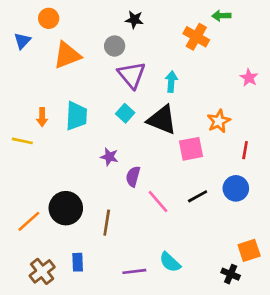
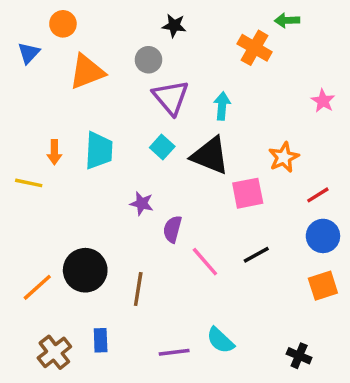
red line: (245, 150) -> (318, 195), turned 48
blue circle: (236, 188) -> (323, 236), moved
orange square: (249, 250) -> (323, 286), moved

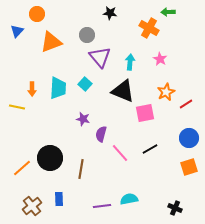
black star: (174, 26) -> (110, 13), moved
pink star: (323, 101) -> (160, 59), moved
cyan square: (162, 147) -> (85, 84), moved
red line: (318, 195) -> (186, 104), moved
cyan semicircle: (220, 340) -> (129, 199), turned 126

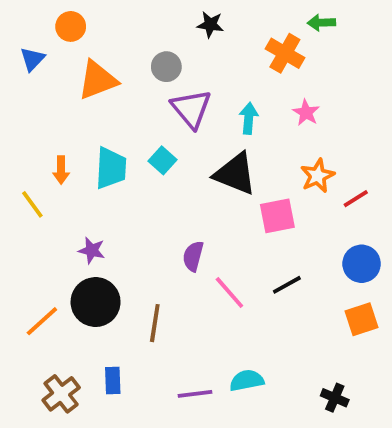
yellow line: (17, 107) -> (32, 204), turned 42
purple star: (83, 119) -> (92, 250), moved

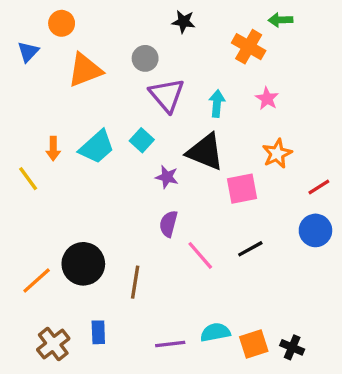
cyan trapezoid: (111, 168) -> (97, 147), turned 45
red line: (356, 199) -> (319, 187), moved
purple star: (92, 250) -> (167, 177), moved
orange square: (362, 319) -> (254, 344), moved

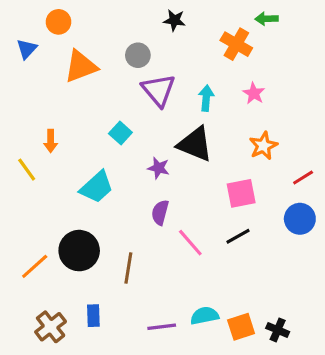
cyan square: (142, 140) -> (120, 133), moved
cyan trapezoid: (97, 147) -> (97, 187), moved
pink square: (242, 189) -> (241, 193), moved

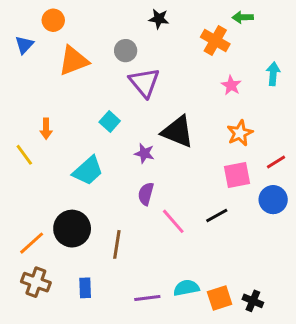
cyan arrow: (206, 98) -> (273, 74), moved
pink square: (241, 193) -> (237, 175), moved
brown cross: (51, 327) -> (36, 282), moved, turned -32

